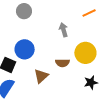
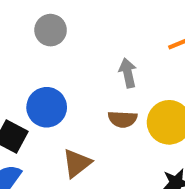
brown semicircle: (62, 63) -> (123, 119), moved

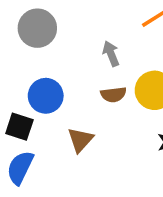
gray circle: (51, 30) -> (37, 28), size x1.4

